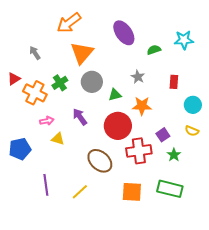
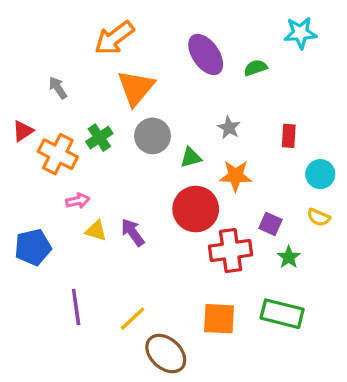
cyan star: (184, 40) -> (300, 33), moved
green semicircle: (154, 50) -> (256, 68), moved
purple arrow: (80, 117) -> (133, 232), moved
purple square: (163, 135) -> (270, 224), turned -32
brown ellipse: (100, 161) -> (166, 354), moved

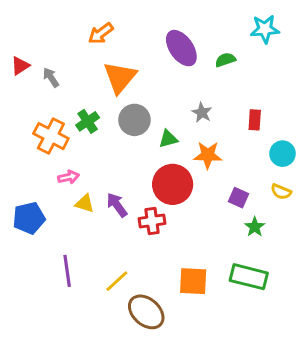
orange arrow: (114, 38) -> (101, 33), size x0.7
red triangle: (23, 131) -> (20, 66), moved
red cross: (231, 251) -> (152, 221), moved, size x0.7

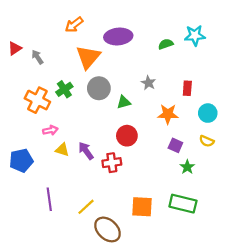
cyan star: (265, 29) -> (195, 35), moved
purple ellipse: (181, 48) -> (118, 37), moved, turned -60
orange star: (208, 155) -> (168, 114), moved
red circle: (173, 184) -> (127, 136), size x0.7

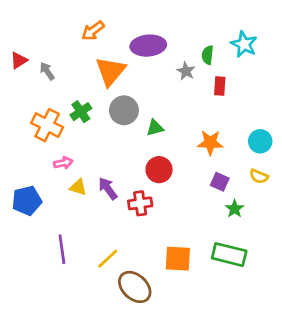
cyan star: (195, 35) -> (244, 44), turned 30
green semicircle: (166, 44) -> (208, 55), turned -64
gray star: (148, 83) -> (186, 71), moved
red rectangle: (187, 88) -> (220, 86), moved

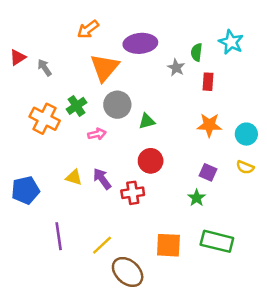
orange star: (210, 143) -> (209, 125), moved
pink arrow: (63, 163) -> (97, 134), moved
green star: (235, 209) -> (197, 198), moved

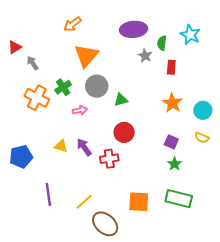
purple ellipse: (140, 43) -> (134, 29), moved
gray arrow: (45, 68) -> (33, 63), moved
orange star: (209, 125) -> (172, 103), turned 30
green star: (197, 198) -> (175, 164), moved

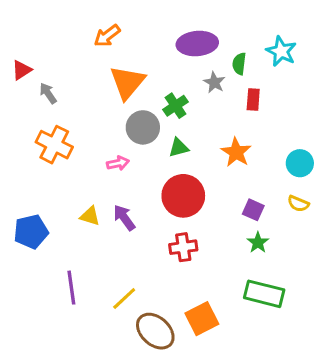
green cross: (63, 87) -> (175, 106), moved
orange star: (172, 103) -> (236, 152), moved
red circle: (124, 132) -> (183, 196), size x1.4
red cross: (109, 159) -> (183, 247), moved
orange square: (139, 202) -> (202, 319), moved, turned -30

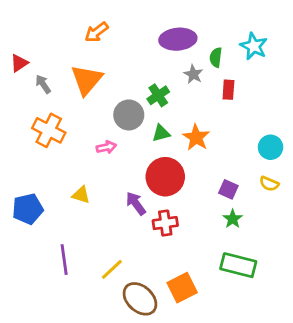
orange triangle: (127, 82) -> (87, 80), moved
orange star: (236, 152) -> (196, 137), moved
purple arrow: (124, 218) -> (136, 203), moved

